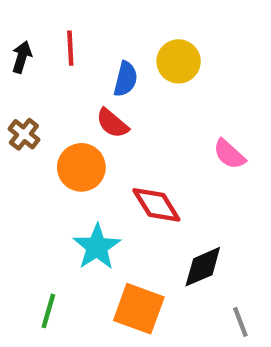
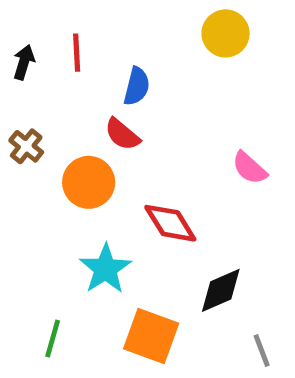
yellow circle: (179, 61) -> (226, 33), moved

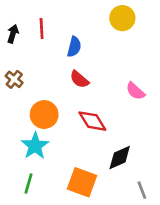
red semicircle: (122, 134) -> (79, 79), moved
orange circle: (89, 182) -> (44, 115), moved
cyan star: (105, 269) -> (35, 146), moved

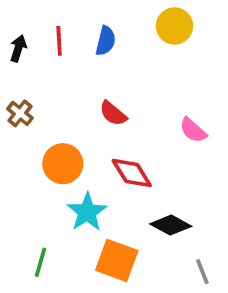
blue semicircle: (74, 47) -> (106, 41), moved
cyan star: (35, 146) -> (87, 212), moved
black diamond: (120, 158) -> (171, 225), turned 52

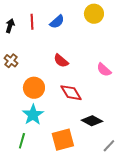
blue semicircle: (106, 41) -> (57, 22), turned 35
cyan star: (87, 212) -> (33, 115), moved
orange square: (117, 260) -> (63, 140), turned -35
gray line: (202, 272) -> (109, 146), turned 64

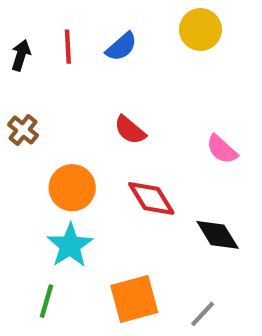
black diamond: (92, 121) -> (218, 235), moved, turned 30
gray line: (109, 146) -> (203, 314), moved

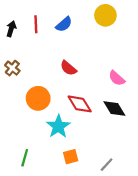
black diamond: (218, 235) -> (114, 108), moved
cyan star: (70, 245) -> (58, 126), moved
orange square: (134, 299) -> (71, 157), size x0.6

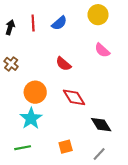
pink semicircle: (117, 78) -> (102, 50), moved
black diamond: (114, 108) -> (101, 125), moved
cyan star: (58, 126) -> (31, 118), moved
green line: (25, 158) -> (23, 148), turned 63

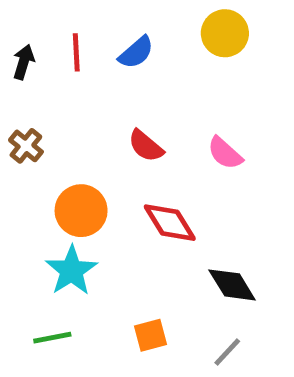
pink semicircle: (102, 50) -> (225, 153), moved

